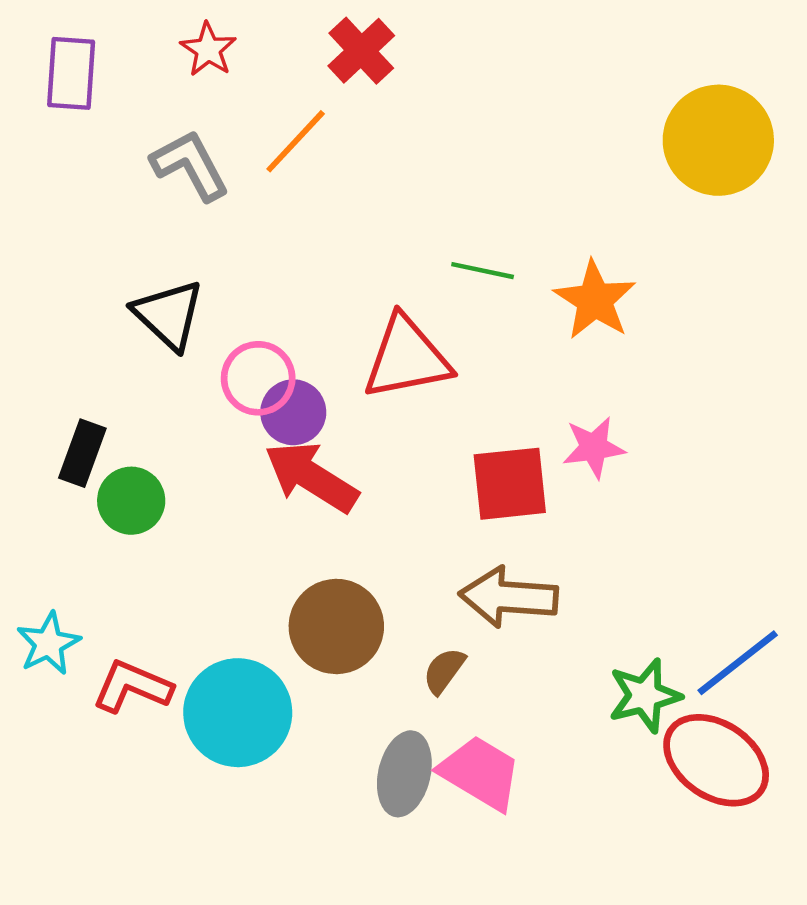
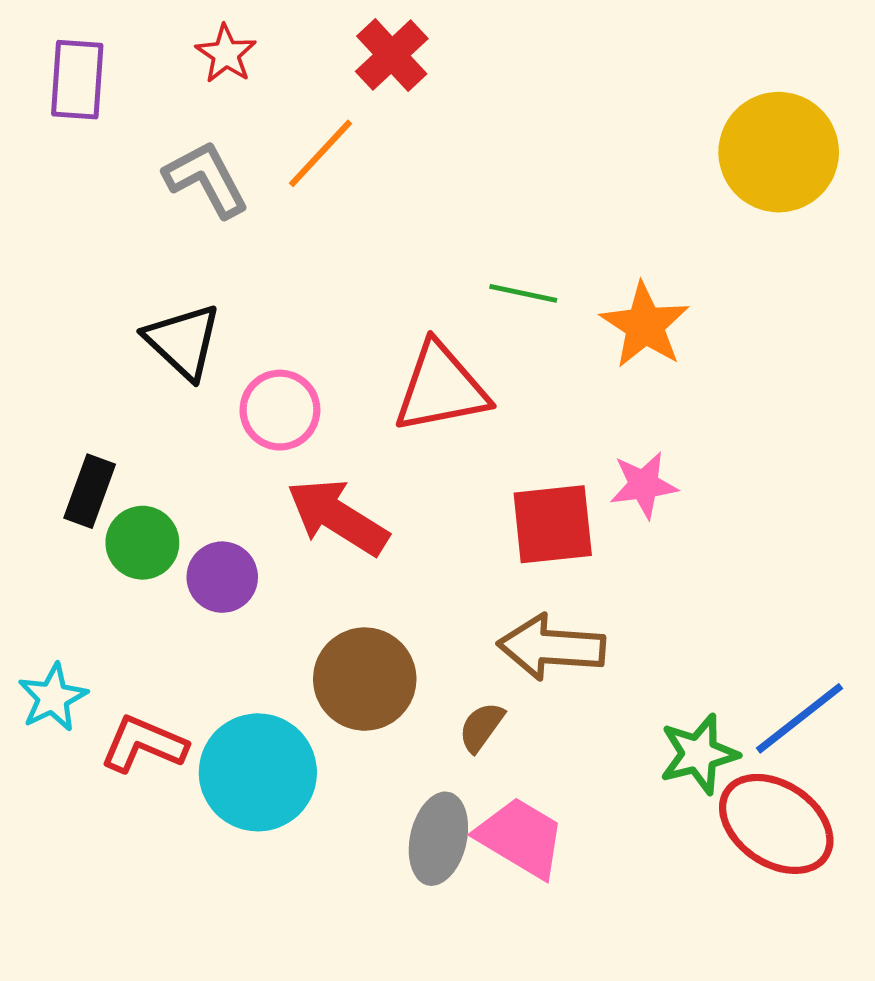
purple circle: (293, 412) -> (222, 577), moved

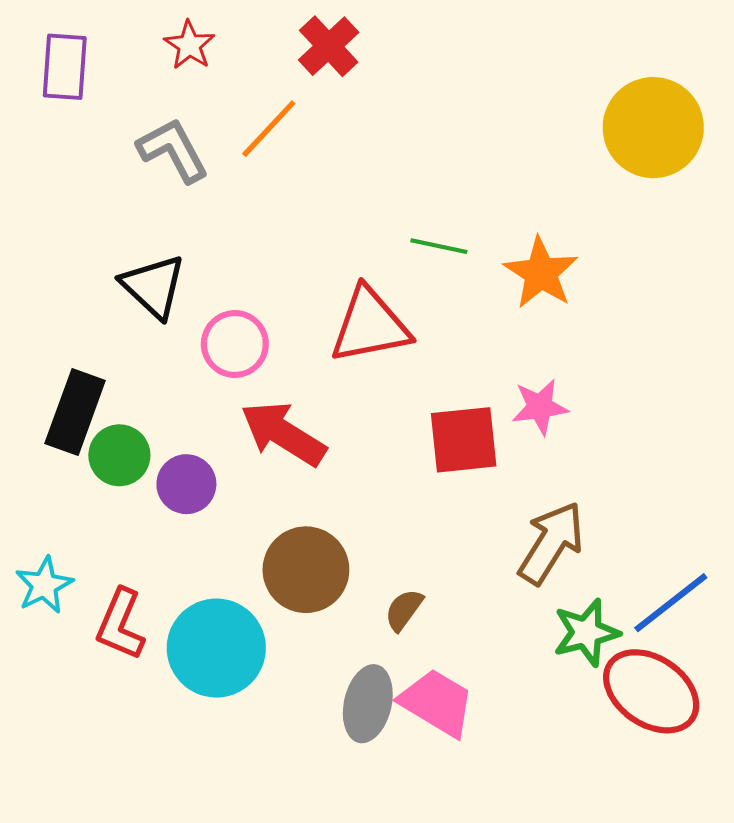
black rectangle: (90, 491) -> (75, 412), size x1.4
brown arrow: (551, 647) -> (551, 543), moved, turned 118
red L-shape: (144, 744) -> (120, 624), turned -90

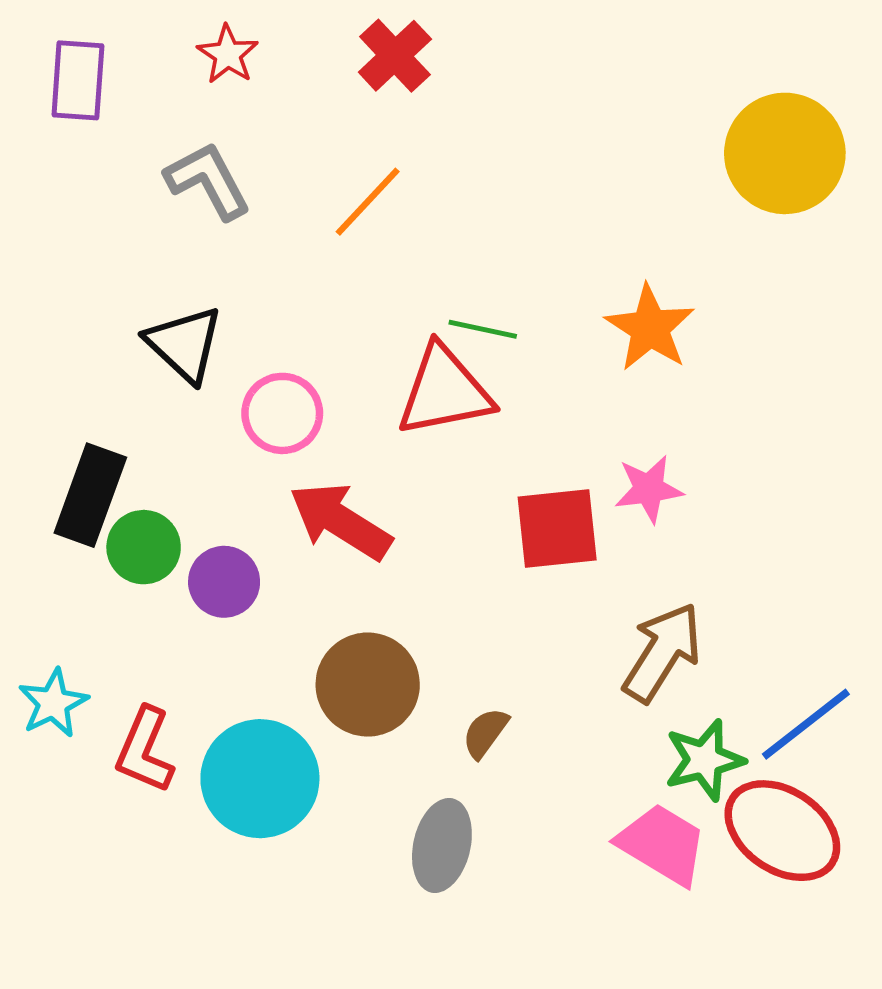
orange line: (269, 129) -> (368, 202), moved
green line: (439, 246) -> (483, 329), moved
pink trapezoid: (437, 703) -> (662, 844), moved

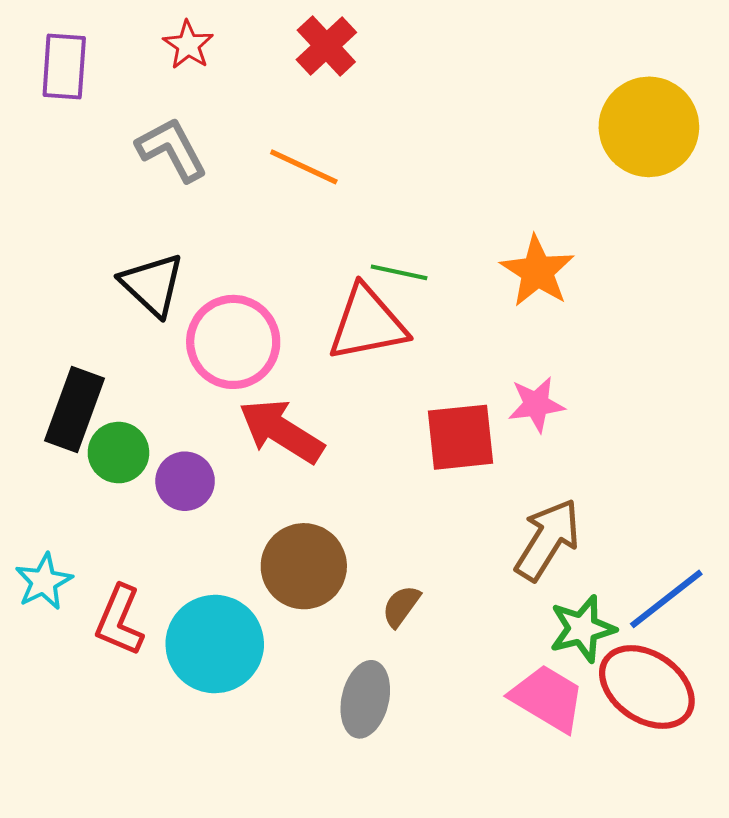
orange line: (368, 202) -> (304, 167), turned 72
pink circle: (282, 413) -> (233, 342), size x1.4

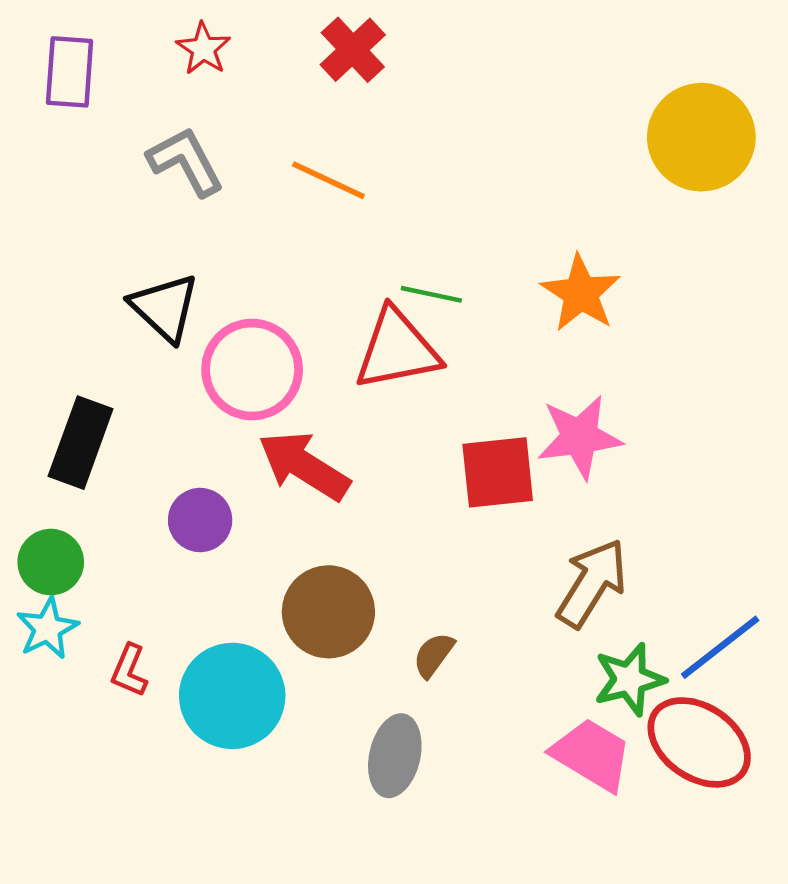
pink star: (536, 404) -> (580, 437), size x1.4
green circle: (118, 453) -> (51, 562), moved
red L-shape: (120, 620) -> (129, 670), size x0.7

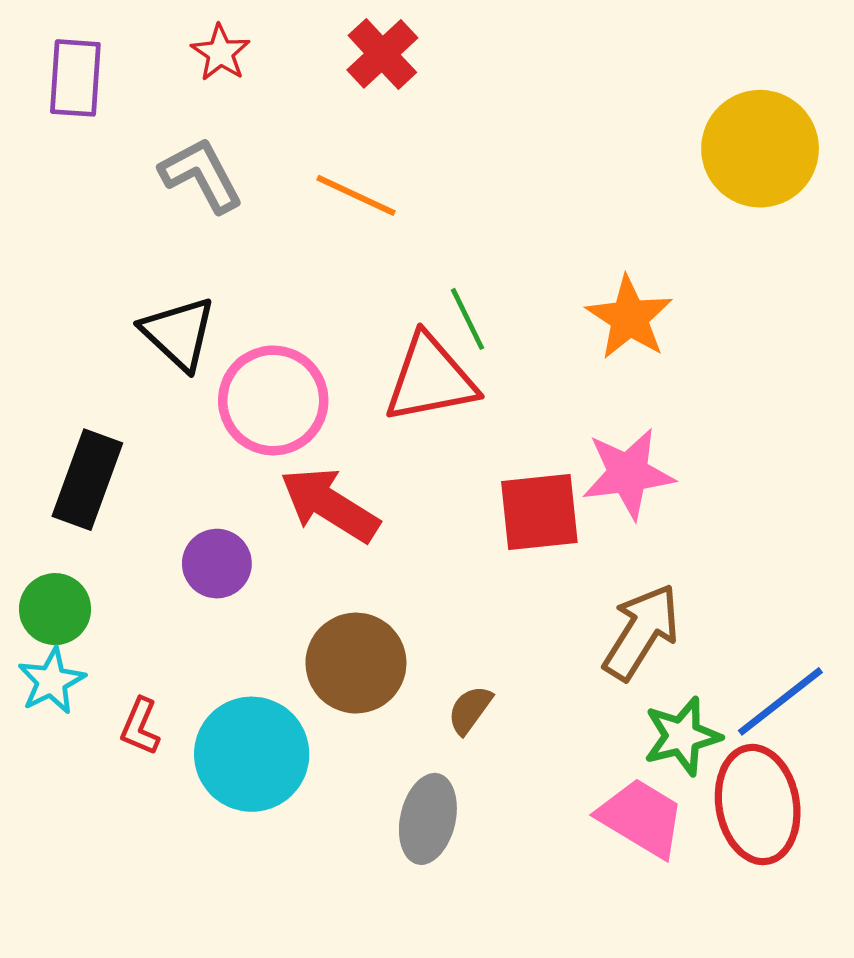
green line: (431, 294) -> (467, 319), turned 52
red ellipse: (699, 742) -> (758, 805), turned 46

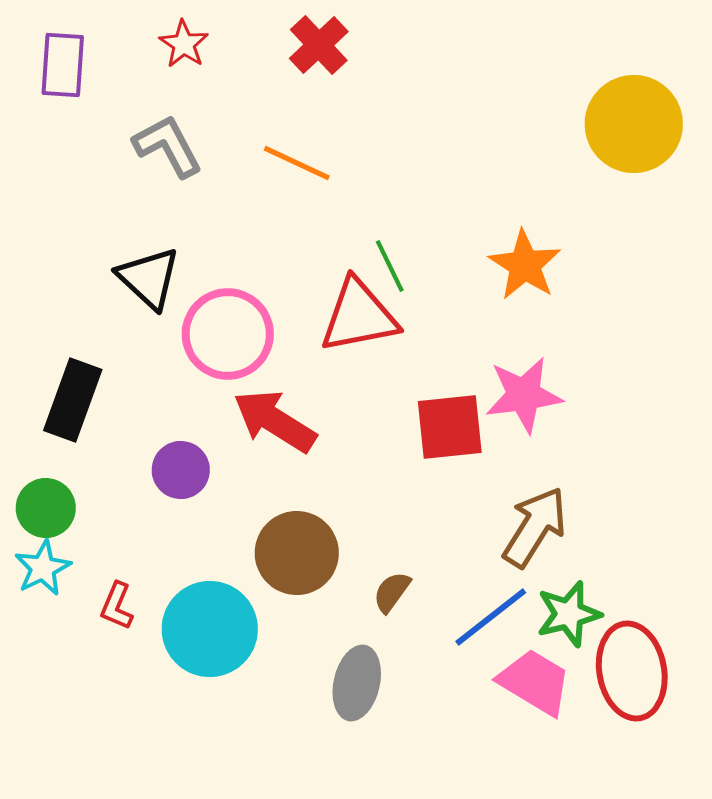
blue line: (780, 701) -> (491, 617), moved

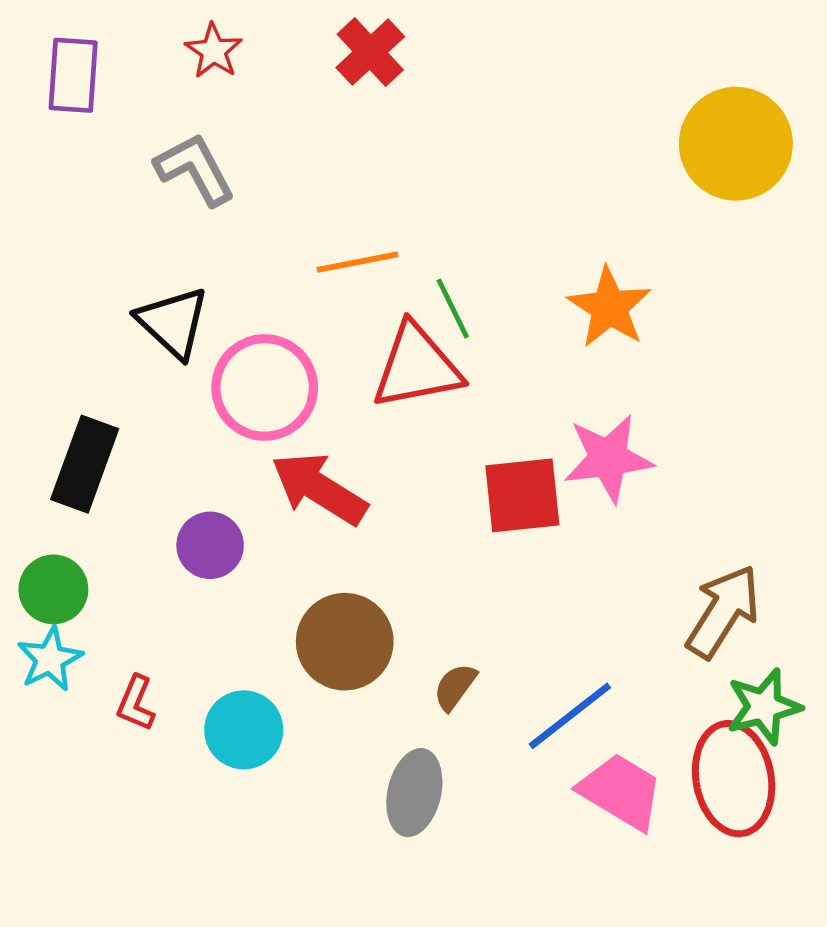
orange line: (297, 163) -> (357, 262), moved, turned -36
brown arrow: (535, 527) -> (723, 611), moved
green star: (569, 614) -> (764, 707), moved
cyan circle: (210, 629) -> (244, 730), size x0.7

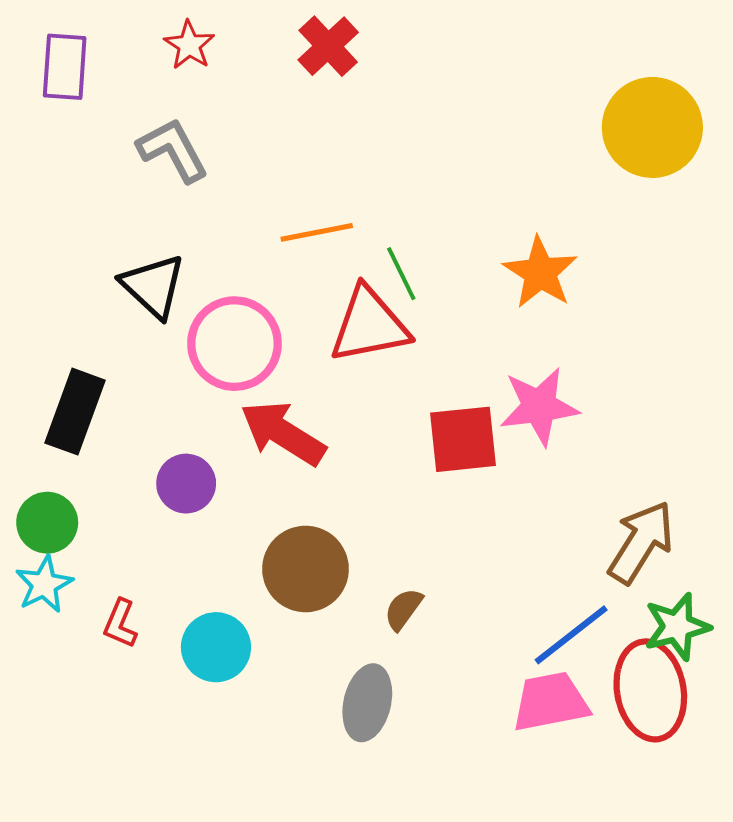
blue line: (570, 716) -> (571, 635), moved
pink trapezoid: (621, 791) -> (550, 702), turned -42

